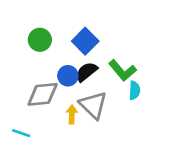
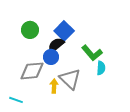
black semicircle: (86, 72) -> (56, 45), moved

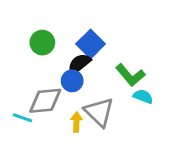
cyan semicircle: (101, 68) -> (143, 96), turned -72
cyan line: (16, 100) -> (22, 118), moved

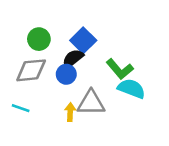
cyan semicircle: (143, 96) -> (131, 89), size x1.5
gray diamond: (45, 101) -> (31, 70), moved
gray triangle: (99, 112) -> (91, 103), turned -44

